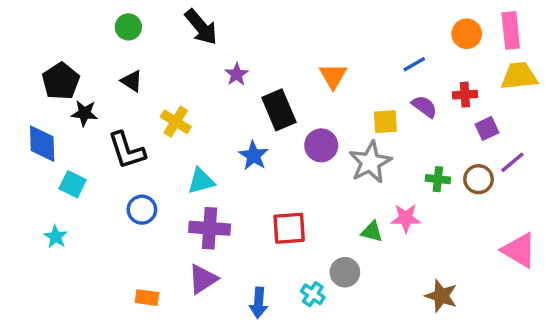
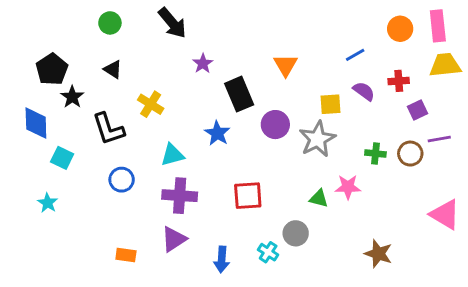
black star: (84, 113) -> (72, 97), turned 30
purple line: (512, 162) -> (439, 139), turned 30

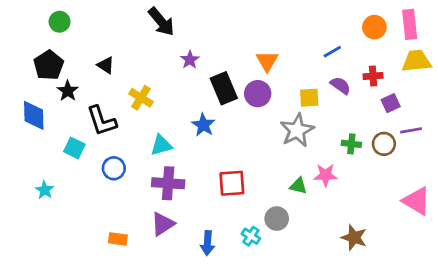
green circle: (110, 23) -> (60, 22), moved
purple circle: (275, 125) -> (258, 94), moved
cyan square: (62, 158) -> (74, 148), moved

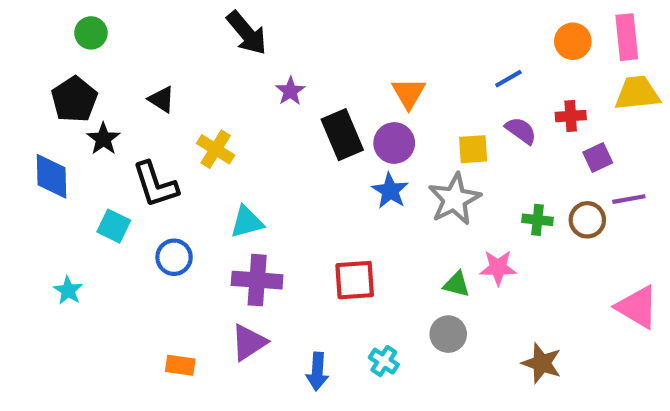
blue star: (203, 125) -> (390, 191), moved
gray circle: (277, 219) -> (448, 334), moved

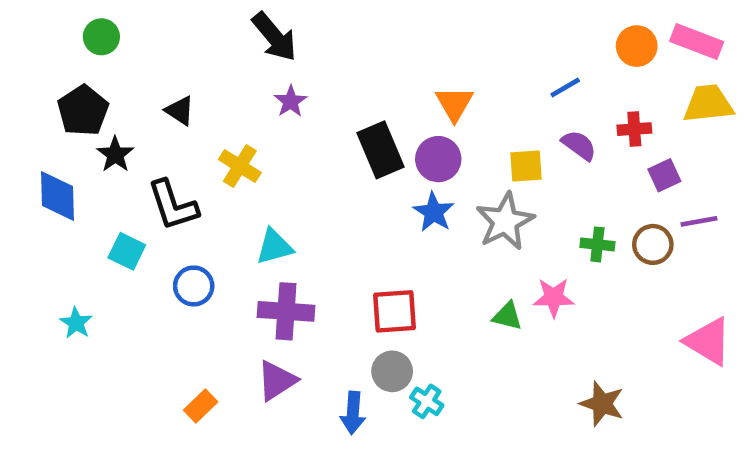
pink rectangle: (627, 37) -> (697, 41), turned -63
purple star: (290, 91) -> (291, 101), moved
gray circle: (448, 334) -> (392, 371), moved
orange rectangle: (180, 365) -> (201, 406), turned -52

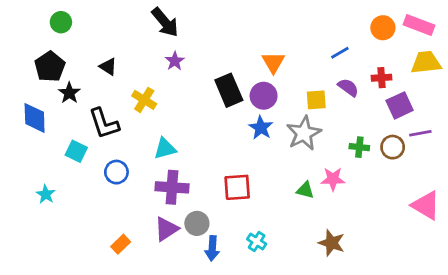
purple square: (664, 175) -> (400, 105), size x1.4
gray circle: (392, 371) -> (197, 223), moved
brown star: (602, 404) -> (332, 243), moved

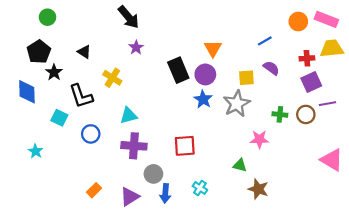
red cross: (382, 78) -> (307, 58), moved
green triangle: (305, 190) -> (240, 165), moved
purple triangle: (166, 229) -> (130, 197), moved

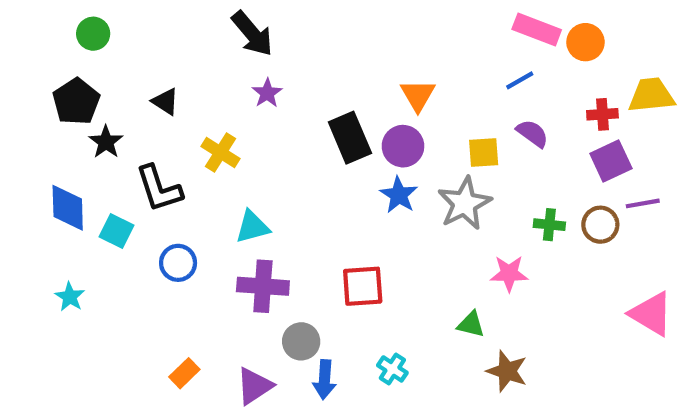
pink rectangle: (326, 19) -> (537, 29), moved
blue diamond: (27, 92) -> (68, 208), moved

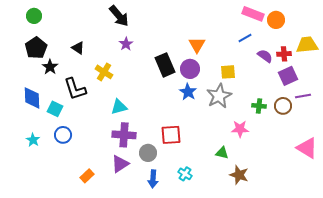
green circle: (93, 34) -> (34, 16), moved
purple semicircle: (532, 133) -> (265, 56), moved
blue circle: (178, 263) -> (63, 135), moved
gray circle: (301, 341) -> (148, 153), moved
purple triangle: (254, 386) -> (120, 164), moved

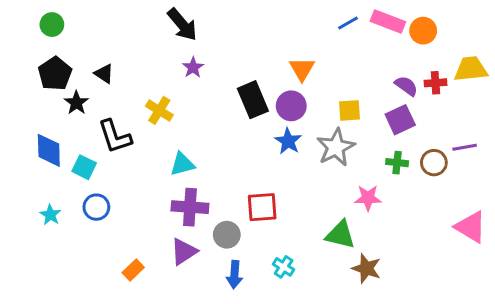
blue line: (245, 38) -> (348, 23), moved
black triangle: (78, 48) -> (104, 74), moved
purple square: (288, 76) -> (400, 120), moved
green triangle: (222, 153) -> (340, 235), size x1.5

